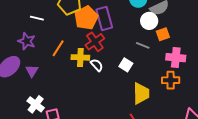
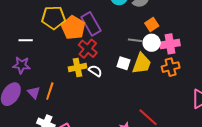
white circle: (149, 21) -> (152, 43), moved
orange line: (58, 48) -> (50, 91), moved
yellow trapezoid: (141, 93) -> (142, 64), moved, turned 35

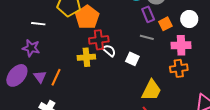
purple rectangle: (91, 24) -> (148, 14), moved, size x0.7
white circle: (152, 43) -> (189, 19), moved
red cross: (88, 49) -> (99, 40), turned 36
yellow trapezoid: (142, 64) -> (151, 90), moved
white semicircle: (95, 71) -> (109, 51), moved

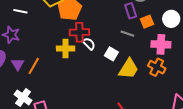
orange cross: (179, 68) -> (157, 67), turned 30
yellow trapezoid: (151, 90) -> (129, 69), moved

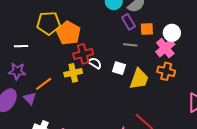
white circle: (171, 19) -> (172, 33), moved
orange square: (147, 22) -> (147, 29), turned 32
pink cross: (161, 44) -> (165, 48), turned -30
orange line: (34, 66) -> (44, 84), moved, turned 36

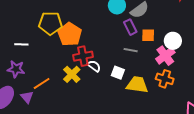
yellow cross: (73, 73) -> (72, 74), turned -36
yellow trapezoid: (139, 79) -> (137, 85), turned -105

